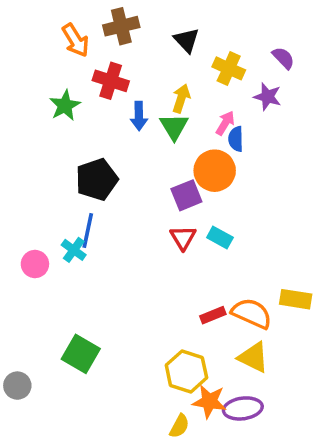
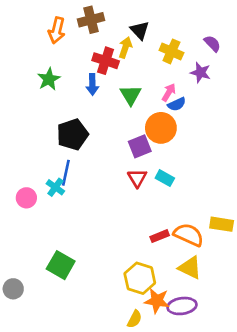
orange arrow: (75, 40) -> (57, 30), turned 45
red cross: (111, 81) -> (106, 61), moved
yellow arrow: (181, 98) -> (125, 47), moved
blue arrow: (139, 116) -> (92, 84), moved
blue semicircle: (236, 139) -> (177, 104), turned -114

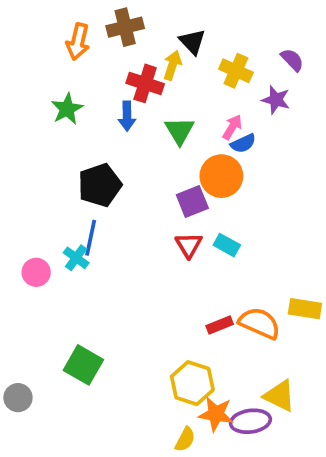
yellow triangle: (190, 268) -> (280, 396), moved

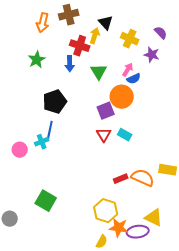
cyan cross: (76, 258) -> (42, 142), turned 32

